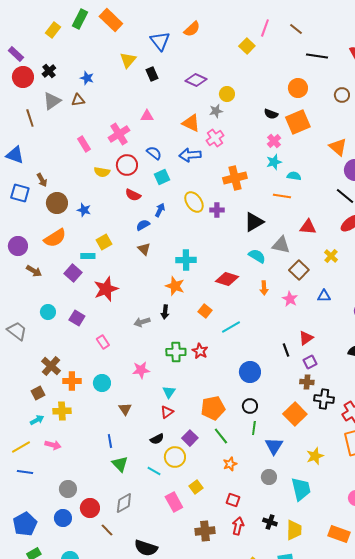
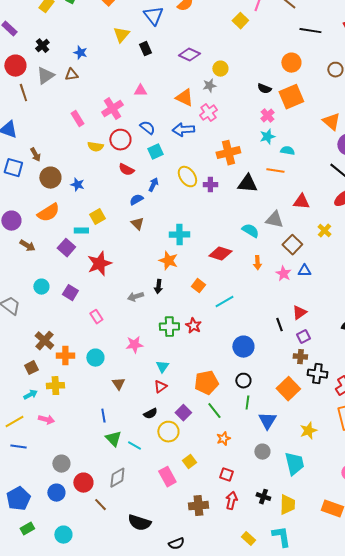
red circle: (23, 77) -> (15, 66), moved
black triangle: (254, 222) -> (247, 184), moved, turned 35
blue triangle: (324, 296) -> (304, 271), moved
cyan line: (154, 471) -> (134, 446), moved

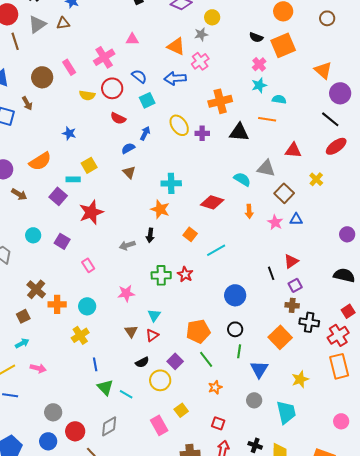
brown circle: (50, 178) -> (42, 77), moved
brown triangle: (118, 384) -> (131, 331), moved
yellow cross: (55, 386) -> (80, 335), moved, turned -30

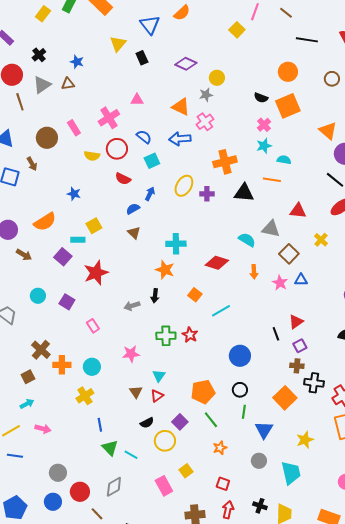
yellow ellipse: (179, 125) -> (184, 186), turned 65

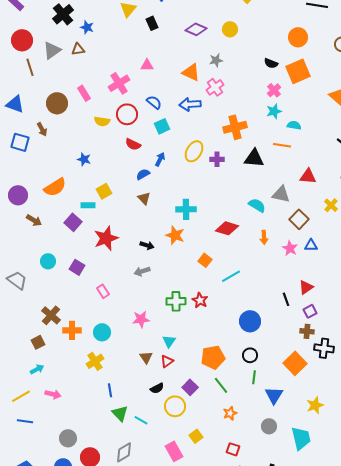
black cross: (39, 55) -> (63, 14), moved, size x1.5
yellow circle: (217, 78) -> (230, 29), moved
black arrow: (155, 296) -> (147, 245), moved, turned -80

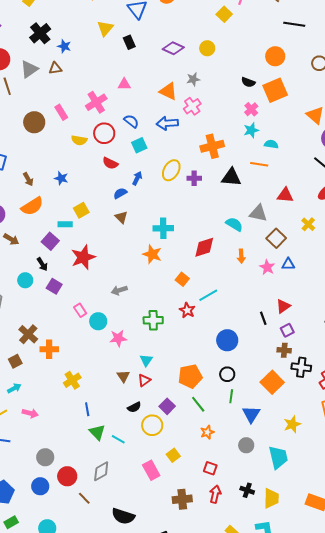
brown arrow: (42, 129) -> (28, 179), moved
red diamond: (227, 228) -> (204, 247), turned -35
black arrow: (147, 245) -> (42, 264), moved, turned 40
red star: (200, 300) -> (187, 310), moved
cyan circle: (102, 332) -> (98, 321), moved

